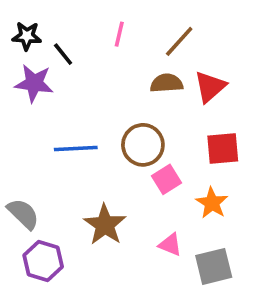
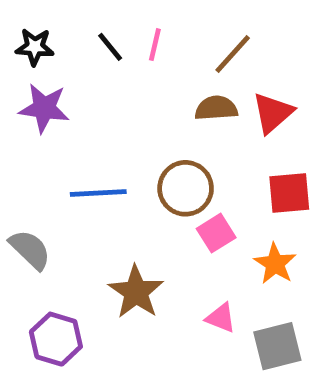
black line: (63, 54) -> (110, 47), moved
gray semicircle: (23, 214) -> (30, 250), moved

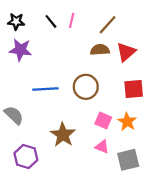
pink square: (216, 233) -> (103, 121), moved, turned -35

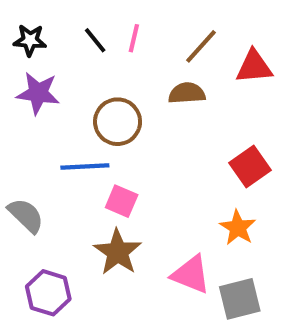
red triangle: (126, 52) -> (254, 67), moved, turned 36
brown circle: (86, 87) -> (118, 122), moved
red square: (134, 89) -> (250, 166), turned -30
pink square: (103, 121) -> (122, 201), moved
pink triangle: (102, 147) -> (191, 274), size x1.5

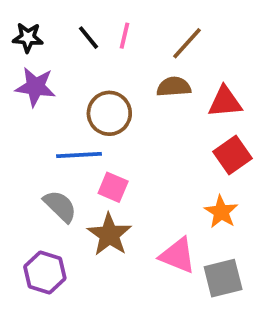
red triangle: (254, 67) -> (225, 102), moved
gray semicircle: (26, 215) -> (60, 206), moved

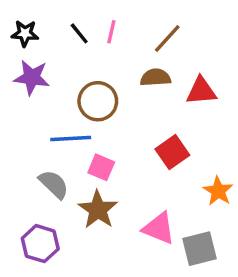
red square: (232, 155) -> (172, 152), moved
orange star: (221, 212) -> (218, 191), moved

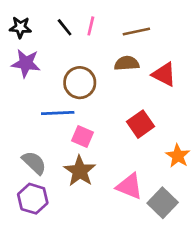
brown line: (167, 39) -> (136, 32), turned 36
red triangle: (201, 91) -> (164, 74), turned 32
gray semicircle: (54, 184) -> (34, 163), moved
gray square: (199, 249) -> (163, 203), turned -32

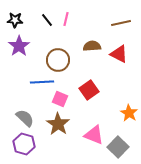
brown line: (136, 32) -> (121, 23), moved
purple star: (26, 63) -> (19, 46), turned 30
red square: (141, 124) -> (89, 90), moved

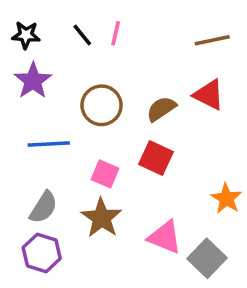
brown semicircle: (92, 46) -> (161, 109), moved, turned -30
blue line: (42, 82) -> (49, 144), moved
red square: (89, 90) -> (156, 158), turned -30
gray semicircle: (25, 118) -> (43, 207), turned 78

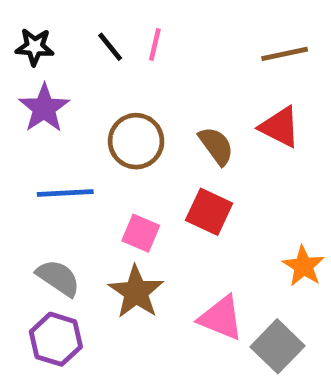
brown semicircle: (161, 109) -> (216, 146), turned 88
gray semicircle: (43, 207) -> (58, 278), turned -88

